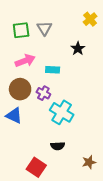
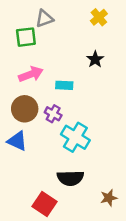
yellow cross: (90, 19) -> (99, 17), moved
gray triangle: (44, 28) -> (44, 19), moved, turned 42
black semicircle: (58, 146) -> (70, 178), size x1.5

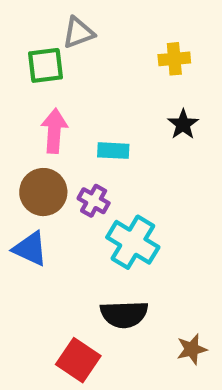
yellow cross: (99, 17) -> (174, 59), moved, turned 35
black star: (95, 59) -> (183, 124), moved
pink arrow: (31, 74) -> (54, 131), turned -65

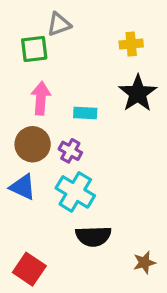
black star: (183, 124) -> (138, 93), size x1.6
cyan cross: (133, 242) -> (75, 192), moved
red square: (78, 360) -> (29, 269), moved

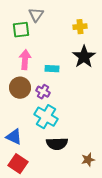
gray triangle: (59, 24) -> (36, 15), turned -35
blue triangle: (23, 187) -> (14, 137), moved

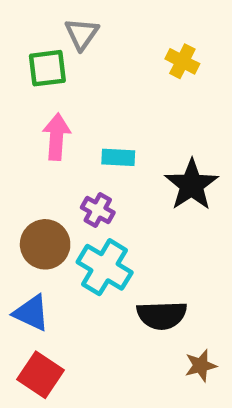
yellow cross: (80, 27) -> (182, 61), turned 32
black star: (84, 57) -> (191, 185), moved
brown circle: (20, 88) -> (45, 244), moved
black semicircle: (57, 144) -> (162, 315), moved

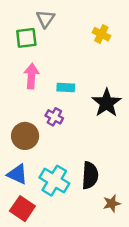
cyan cross: (105, 267) -> (54, 181), moved
black semicircle: (162, 315) -> (90, 175), turned -84

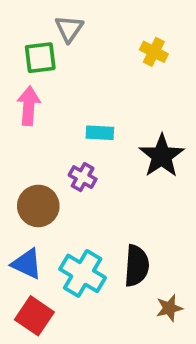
pink arrow: (31, 76) -> (29, 106), moved

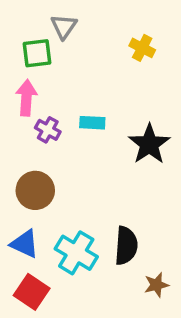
purple cross: (83, 177) -> (48, 130), moved

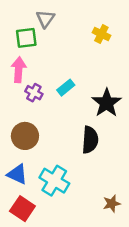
cyan rectangle: (92, 123) -> (66, 88), turned -42
black semicircle: (126, 246) -> (90, 140), moved

